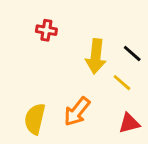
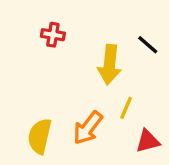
black line: (132, 53) -> (148, 45), moved
yellow line: (122, 83) -> (126, 108), moved, turned 72

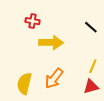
yellow arrow: (109, 65) -> (51, 43), moved, turned -95
yellow line: (126, 108) -> (93, 66), moved

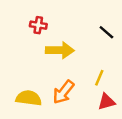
yellow line: (93, 66) -> (99, 78), moved
yellow semicircle: (24, 84) -> (29, 98), turned 85

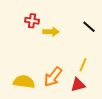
yellow arrow: (60, 50) -> (51, 32), moved, size x0.7
red triangle: (106, 102) -> (78, 85), moved

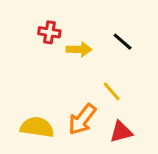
black line: (89, 27) -> (123, 42), moved
yellow line: (83, 65) -> (112, 91), moved, turned -64

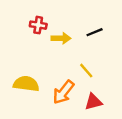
black line: (123, 42) -> (95, 32), turned -63
yellow semicircle: (37, 127) -> (26, 84), moved

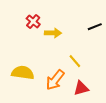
red cross: (38, 25) -> (33, 22), turned 32
black line: (95, 32) -> (95, 27), moved

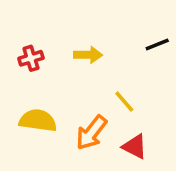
red cross: (33, 22) -> (31, 58), moved, turned 32
red triangle: (81, 88) -> (135, 146), turned 42

